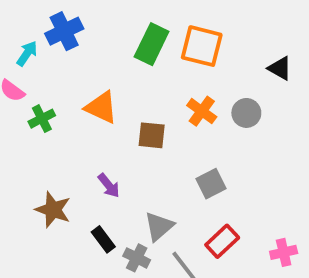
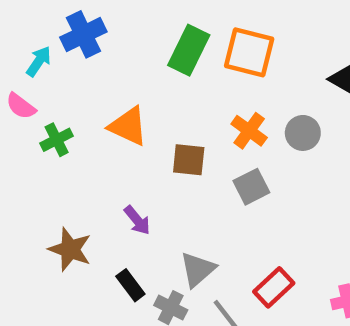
gray square: (211, 184) -> (251, 187), moved

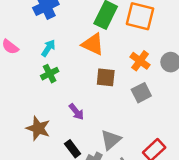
cyan arrow: (39, 61) -> (48, 48), moved
orange triangle: (128, 126) -> (93, 44), moved
green cross: (57, 140) -> (50, 74), moved

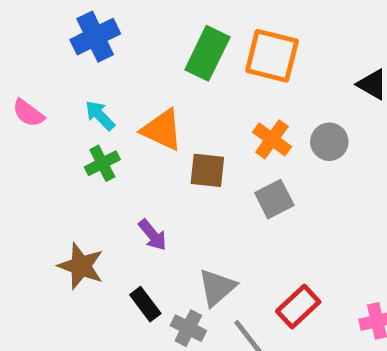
orange triangle: (93, 44) -> (162, 130), moved
cyan arrow: (48, 48) -> (100, 115), turned -78

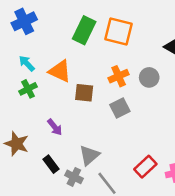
orange cross: (272, 139) -> (119, 76), turned 30
red rectangle: (298, 307) -> (145, 167), moved

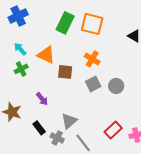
orange cross: (119, 76) -> (92, 59), turned -35
gray circle: (149, 77) -> (116, 86), moved

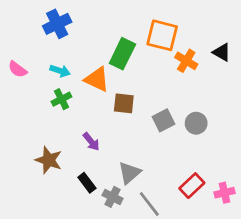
green rectangle: (65, 23) -> (122, 54), moved
cyan arrow: (20, 49) -> (60, 71), turned 152
orange cross: (92, 59) -> (186, 61), moved

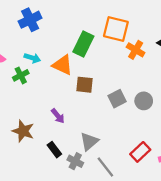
green cross: (61, 99) -> (21, 75), moved

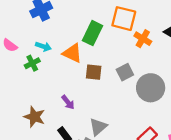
gray square: (117, 99) -> (125, 72), moved
gray circle: (144, 101) -> (151, 88), size x1.6

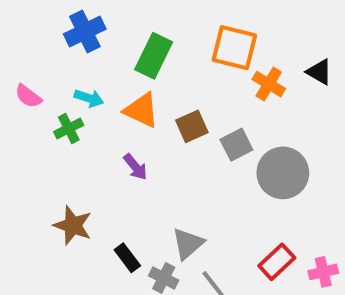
green rectangle: (93, 33) -> (154, 56), moved
brown square: (94, 72) -> (192, 126), moved, turned -30
purple arrow: (68, 102) -> (135, 167), moved

